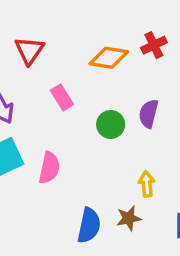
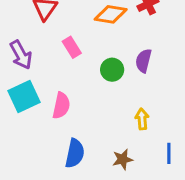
brown star: (129, 218) -> (123, 159), moved
blue semicircle: (89, 225) -> (75, 153), moved

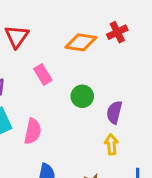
purple semicircle: (144, 61) -> (114, 112), moved

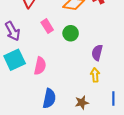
green circle: (82, 96) -> (71, 33), moved

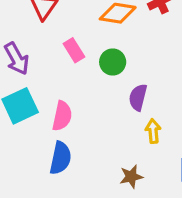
purple semicircle: (97, 53) -> (138, 97), moved
blue semicircle: (49, 98) -> (60, 158), moved

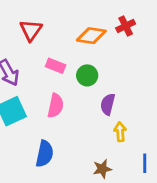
pink rectangle: (74, 50) -> (56, 66), turned -36
pink semicircle: (62, 116) -> (56, 106), moved

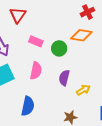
orange diamond: (91, 36) -> (81, 35), moved
purple semicircle: (108, 104) -> (64, 78), moved
yellow arrow: (120, 132) -> (83, 90), turned 64

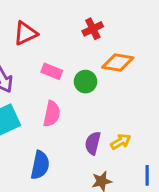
red cross: (87, 12) -> (93, 29), moved
red triangle: (18, 15) -> (25, 33), turned 30
purple semicircle: (64, 78) -> (93, 143), moved

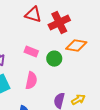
red cross: (93, 29) -> (59, 23), size x1.5
red triangle: (25, 33) -> (33, 15), moved, turned 42

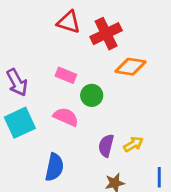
green circle: (54, 59) -> (92, 95), moved
pink semicircle: (31, 81) -> (66, 117), turned -78

